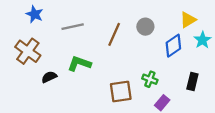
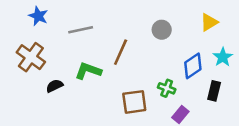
brown line: (114, 34) -> (121, 52), moved
cyan star: (202, 40) -> (223, 57), moved
blue diamond: (173, 46) -> (193, 66), moved

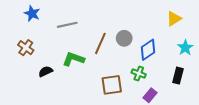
gray circle: (162, 30) -> (124, 38), moved
brown cross: (31, 57) -> (26, 48), size x0.7
blue diamond: (193, 66) -> (148, 50), moved

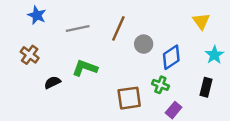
yellow triangle: (174, 19) -> (201, 21), turned -35
brown line: (100, 43) -> (118, 28), moved

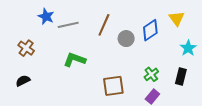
blue star: (37, 15) -> (46, 16), moved
blue diamond: (171, 57) -> (150, 30), moved
black semicircle: (52, 82) -> (23, 81), moved
green cross: (160, 85) -> (151, 74), moved, turned 32

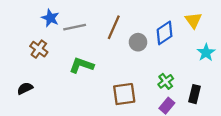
brown cross: (26, 48) -> (39, 49), moved
black rectangle: (181, 76) -> (195, 94), moved

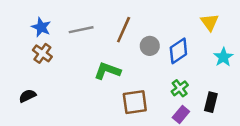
blue star: (50, 18) -> (41, 27), moved
blue diamond: (165, 33) -> (178, 51), moved
green L-shape: (81, 65) -> (107, 71), moved

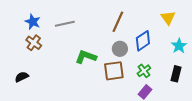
brown line: (124, 30) -> (118, 22), moved
gray circle: (150, 46) -> (120, 49), moved
brown square: (135, 102) -> (114, 71), moved
black rectangle: (211, 102) -> (176, 74), moved

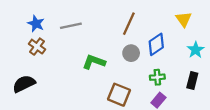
brown square: (114, 71) -> (119, 95), moved, turned 30
green cross: (144, 71) -> (157, 77), turned 32
black semicircle: (22, 77) -> (24, 84), size x1.5

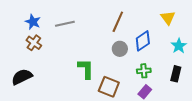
green L-shape: (94, 62) -> (86, 69), moved, turned 70

